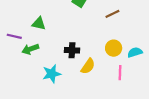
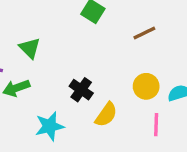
green triangle: (39, 24) -> (30, 48), turned 32
black cross: (72, 50) -> (81, 90), turned 32

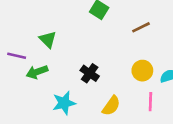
yellow semicircle: (106, 115) -> (111, 106), moved

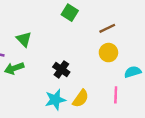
yellow circle: (142, 71) -> (108, 53), moved
cyan star: (64, 103) -> (55, 100), moved

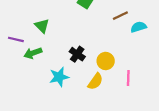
yellow circle: (108, 53) -> (106, 61), moved
cyan semicircle: (133, 72) -> (139, 27), moved
cyan star: (55, 100) -> (59, 77), moved

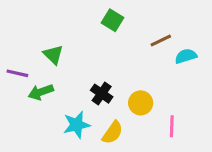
yellow semicircle: (95, 81) -> (113, 133), moved

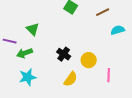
brown line: (161, 41) -> (103, 12), moved
cyan star: (77, 125) -> (28, 77), moved

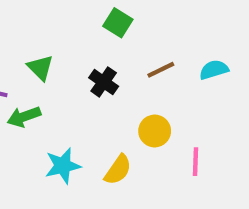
brown line: (103, 12) -> (161, 70), moved
black cross: (64, 54) -> (104, 82), moved
cyan star: (28, 77) -> (63, 166), moved

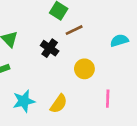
brown line: (161, 70) -> (74, 30), moved
yellow circle: (155, 131) -> (84, 69), moved

